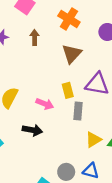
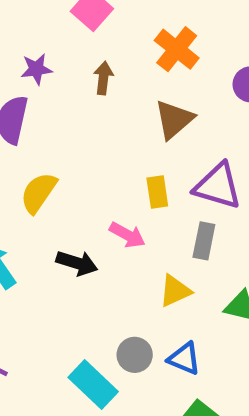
pink arrow: (45, 104) -> (127, 235), moved
gray rectangle: (78, 111) -> (204, 241), moved
yellow triangle: (93, 140) -> (175, 291), moved

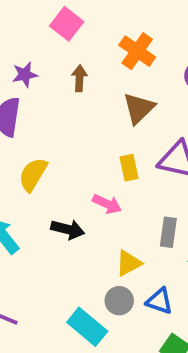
gray rectangle: (204, 241) -> (168, 232), moved
yellow triangle: (175, 291) -> (129, 263), moved

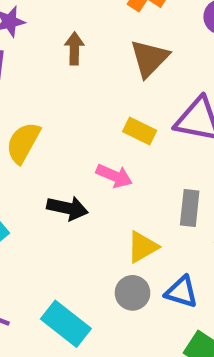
brown arrow: (79, 78) -> (74, 48), moved
yellow rectangle: (129, 168) -> (140, 131), turned -50
cyan rectangle: (87, 327) -> (66, 324), moved

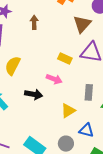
brown triangle: (149, 58) -> (82, 24), moved
gray circle: (132, 293) -> (66, 144), moved

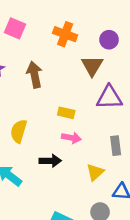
brown arrow: (34, 22) -> (34, 75), size x1.5
yellow rectangle: (65, 58) -> (66, 113), moved

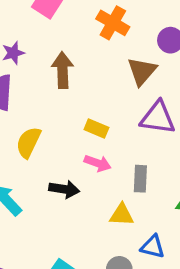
gray rectangle: (116, 146) -> (140, 179), moved
yellow triangle: (95, 172) -> (122, 215), turned 36

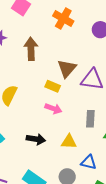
brown triangle: (142, 71) -> (67, 68), moved
gray rectangle: (140, 179) -> (90, 119), moved
black arrow: (64, 189) -> (36, 139), moved

